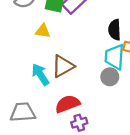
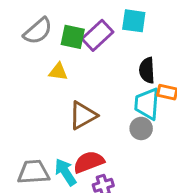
cyan arrow: (40, 74) -> (65, 172), moved

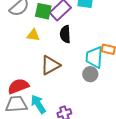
black semicircle: (147, 70) -> (65, 34), moved
red semicircle: (89, 162) -> (18, 86), moved

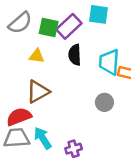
cyan trapezoid: (94, 57) -> (109, 62), moved
brown triangle: (50, 65) -> (38, 92), moved

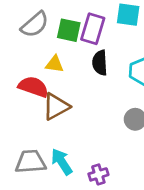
purple rectangle: (69, 26) -> (93, 29), turned -30
red semicircle: (19, 117) -> (33, 87), moved, turned 40

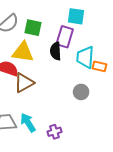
purple rectangle: (93, 29) -> (65, 37), moved
yellow triangle: (55, 64) -> (23, 52), size x1.6

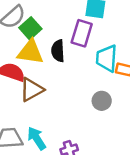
green square: (33, 28) -> (30, 28), moved, turned 36
black semicircle: (56, 51) -> (58, 51), moved

